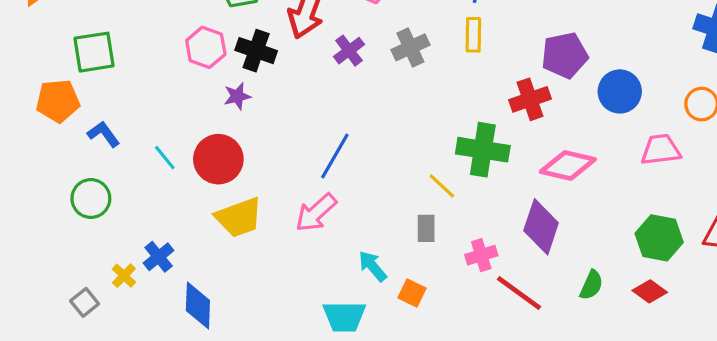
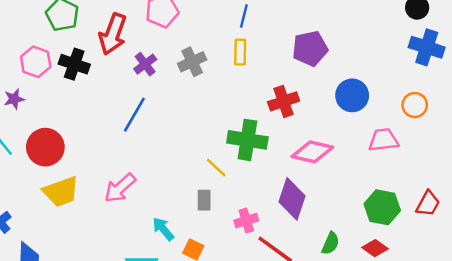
purple pentagon: (565, 55) -> (310, 48), moved
purple star: (237, 96) -> (14, 99), moved
blue line: (335, 156) -> (134, 115), moved

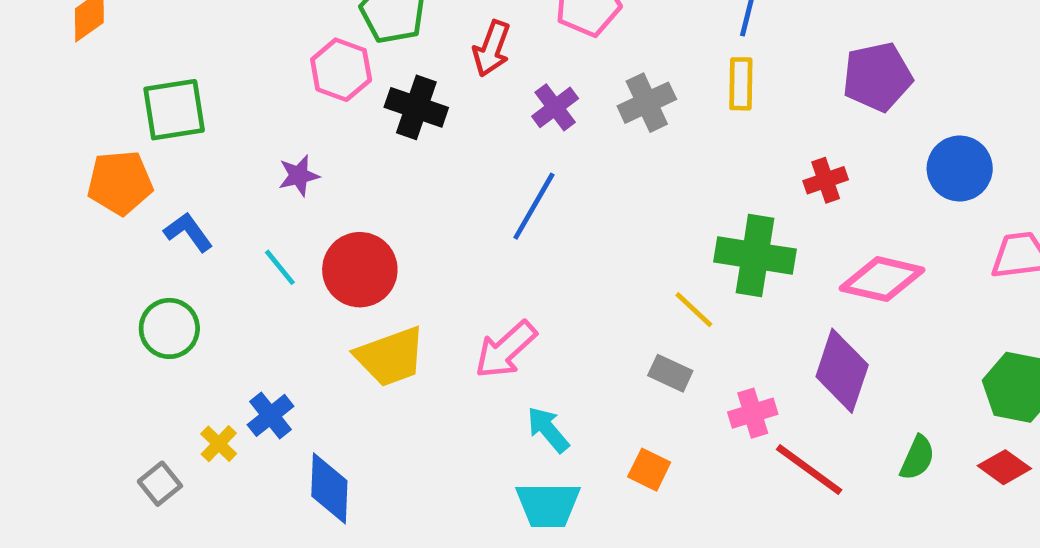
red arrow: (113, 34) -> (492, 49), size x0.7
pink hexagon: (36, 62) -> (341, 70), moved
red cross: (284, 101) -> (826, 180), size x0.7
gray rectangle: (204, 200) -> (670, 373), turned -65
cyan arrow: (163, 229) -> (548, 430), moved

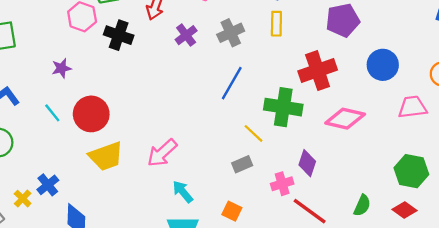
red cross: (826, 180) -> (318, 71), size x1.8
blue line: (534, 206) -> (232, 83), moved
purple diamond: (842, 371) -> (307, 163), moved, size x0.7
gray rectangle: (670, 373) -> (242, 164), turned -48

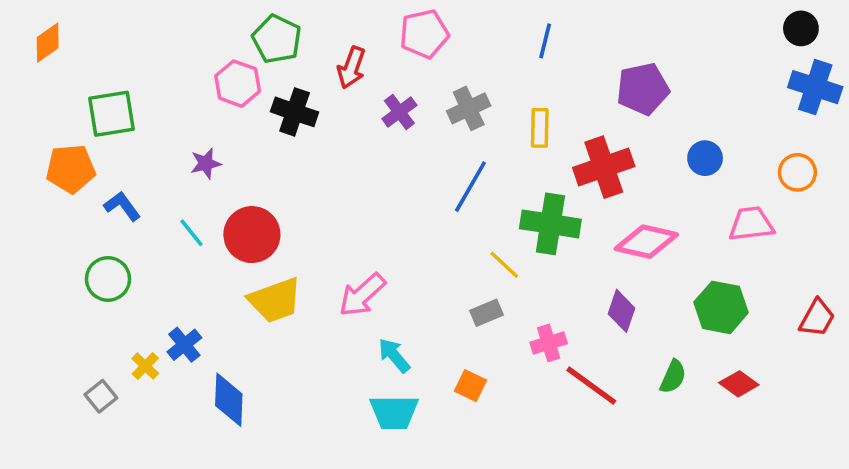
yellow rectangle: (276, 24) -> (540, 128), moved
blue circle: (383, 65) -> (705, 158), size x0.7
purple diamond: (307, 163) -> (622, 311), moved
green hexagon: (411, 171) -> (721, 307), moved

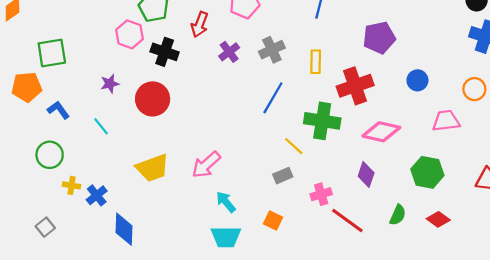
red circle: (252, 235) -> (153, 99), moved
yellow cross: (145, 366) -> (72, 185), moved, turned -35

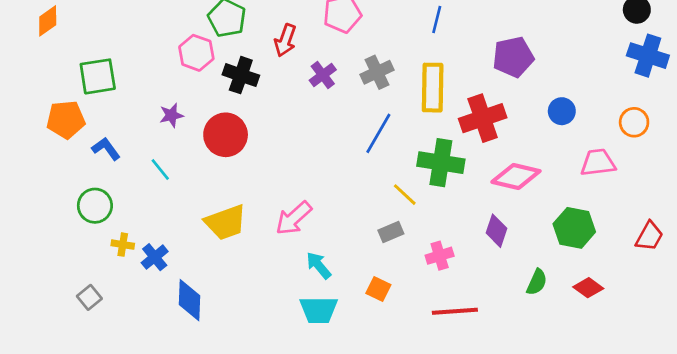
yellow rectangle: (316, 62) -> (433, 88), size x1.6
red line: (347, 220) -> (455, 311), moved, turned -40

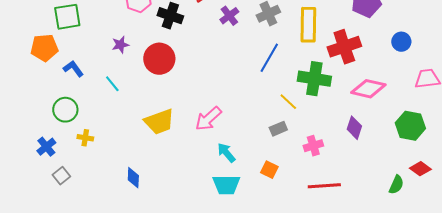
blue cross: (155, 257) -> (46, 147), moved
green semicircle: (537, 282) -> (396, 185), moved
blue diamond: (189, 300) -> (133, 178), size x0.7

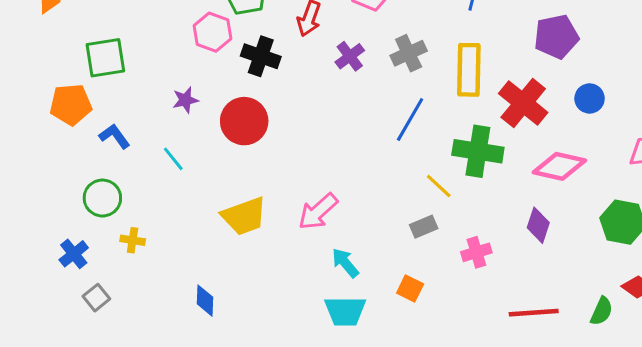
blue circle: (401, 42) -> (590, 98), moved
red cross: (344, 47) -> (523, 103), turned -32
red line: (324, 186) -> (534, 313), moved

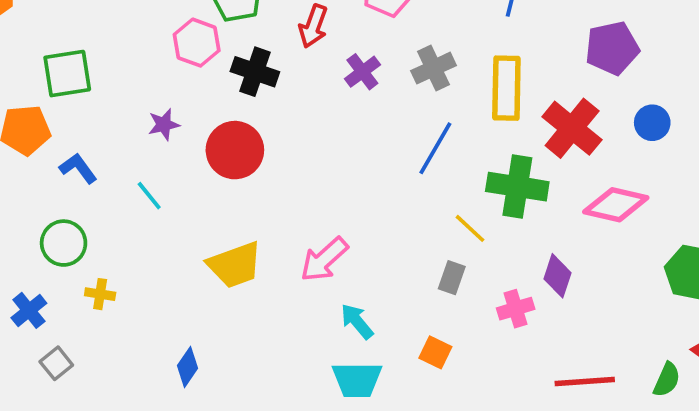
purple diamond: (538, 225) -> (557, 276), moved
gray rectangle: (424, 227) -> (452, 278), turned -48
blue diamond: (205, 301) -> (188, 367), turned 32

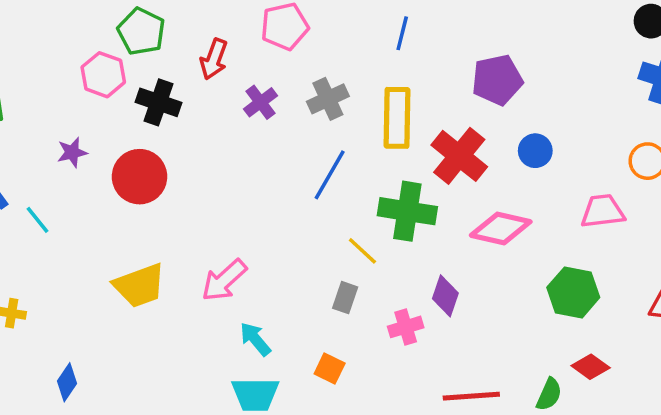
cyan line: (149, 196) -> (38, 220), moved
blue diamond: (188, 367) -> (67, 382), moved

